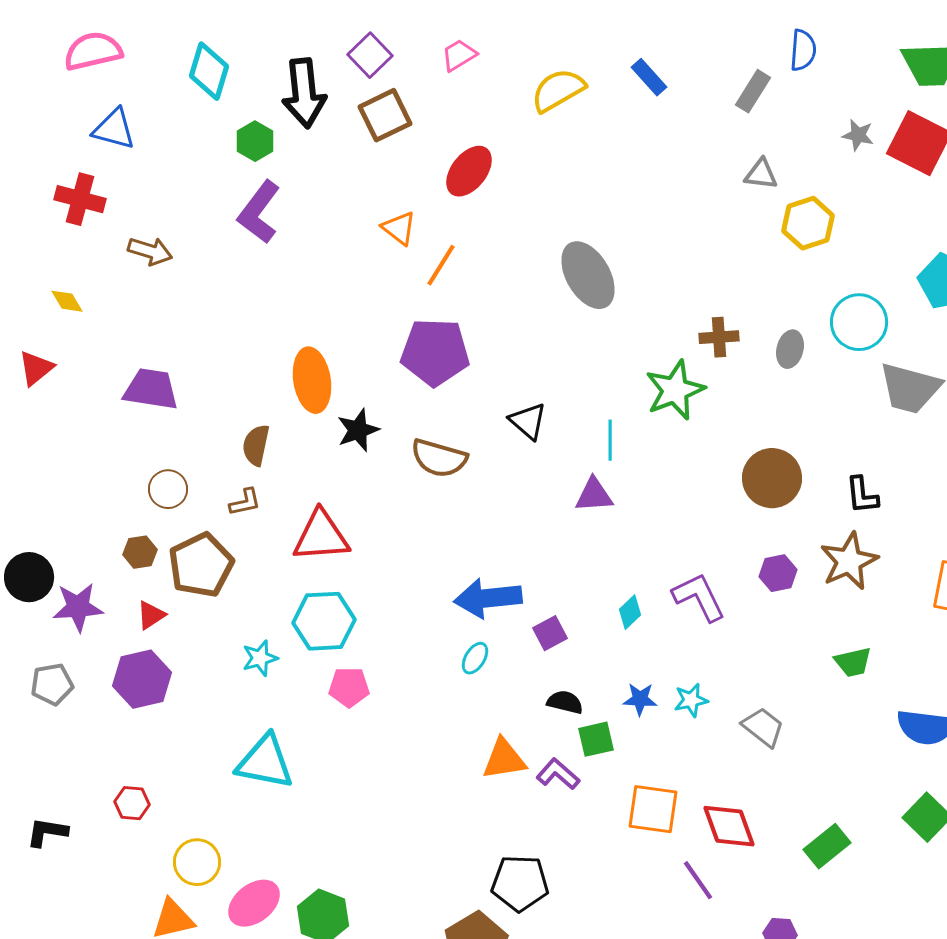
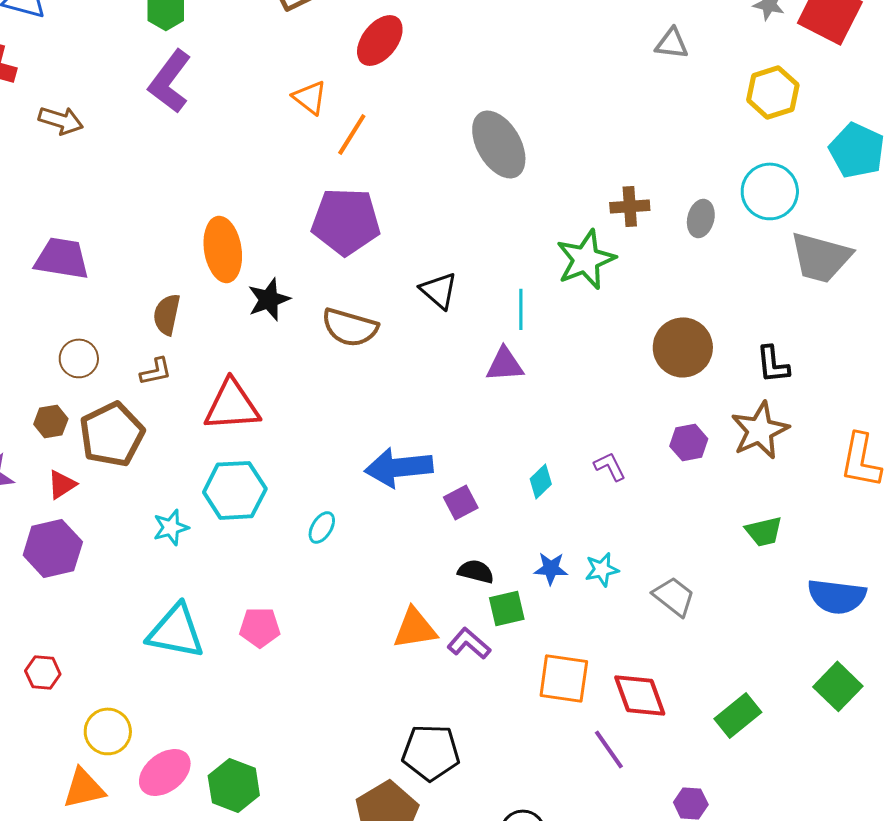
yellow hexagon: (808, 223) -> (773, 92), moved
purple L-shape: (699, 597) -> (610, 466), size x0.6
cyan ellipse: (475, 658) -> (322, 527), moved
pink pentagon: (349, 687) -> (260, 627), moved

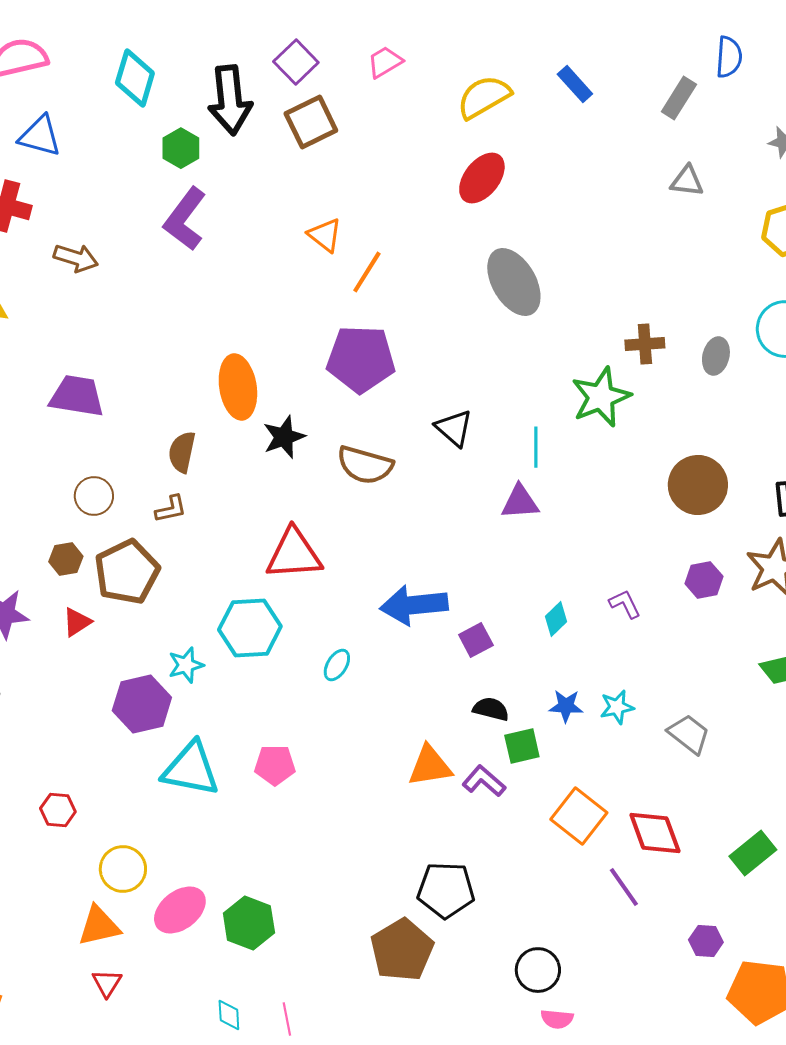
red ellipse: (380, 40) -> (482, 178), moved
red triangle: (232, 405) -> (294, 554), moved
purple hexagon: (53, 548) -> (142, 704), moved
orange square: (564, 678) -> (579, 816), turned 30

